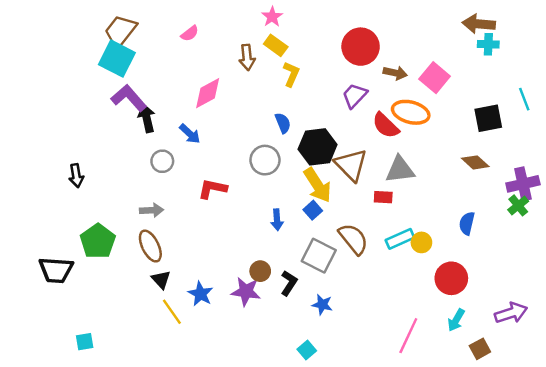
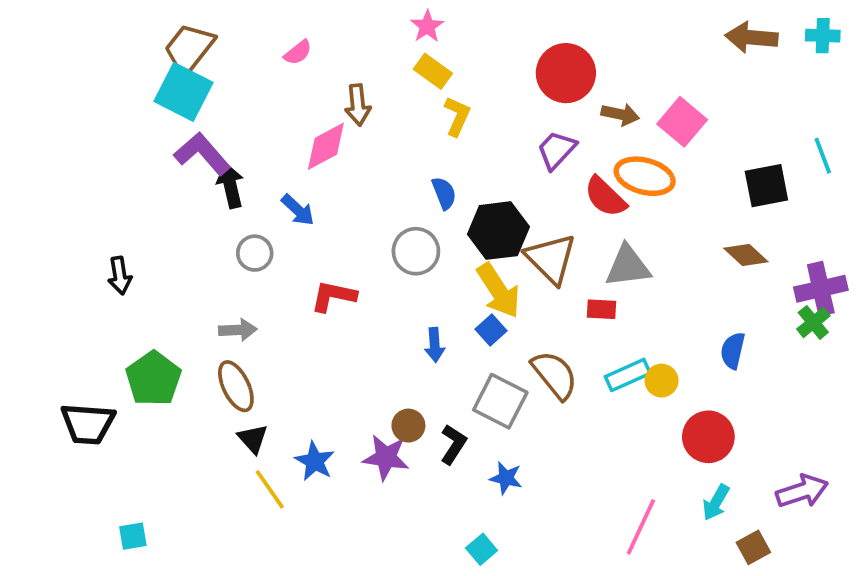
cyan cross: (488, 44) -> (823, 36), moved
brown arrow: (247, 57) -> (358, 105), moved

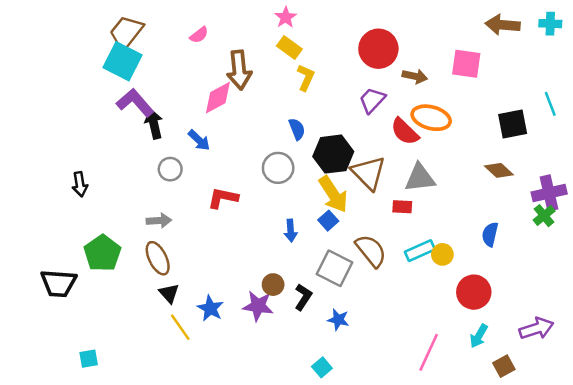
brown arrow: (358, 105) -> (239, 70), size x1.4
pink square: (682, 122) -> (466, 64), moved, turned -32

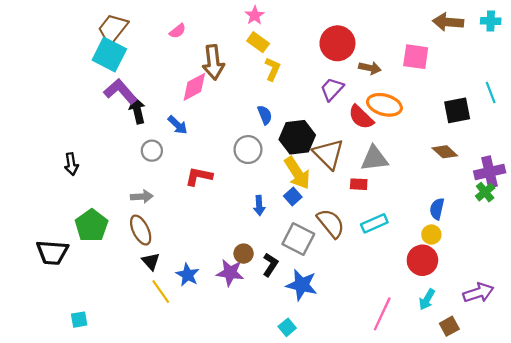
yellow circle: (442, 254) -> (431, 235), moved
blue star: (338, 320) -> (302, 285), size x1.6

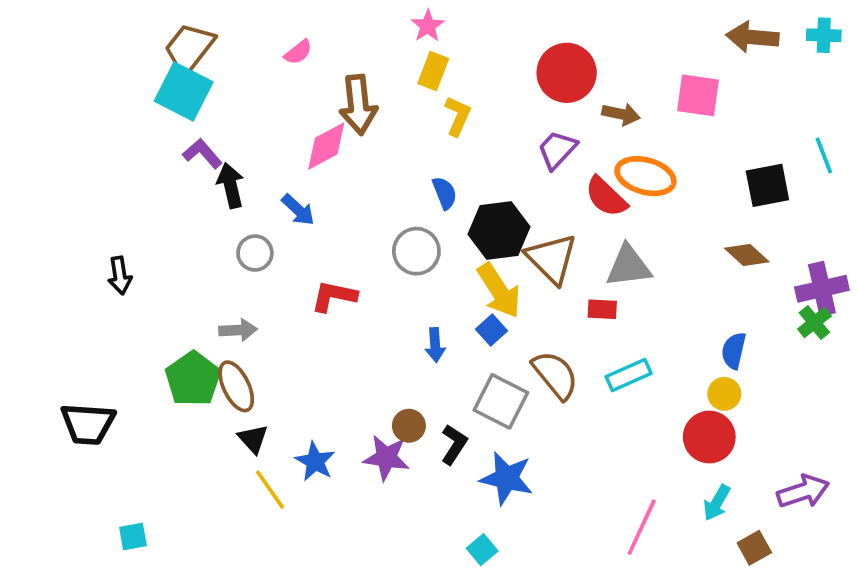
yellow rectangle: (258, 42) -> (433, 71), turned 75
purple L-shape: (121, 91) -> (202, 154), size x0.7
green pentagon: (91, 226) -> (193, 379), moved

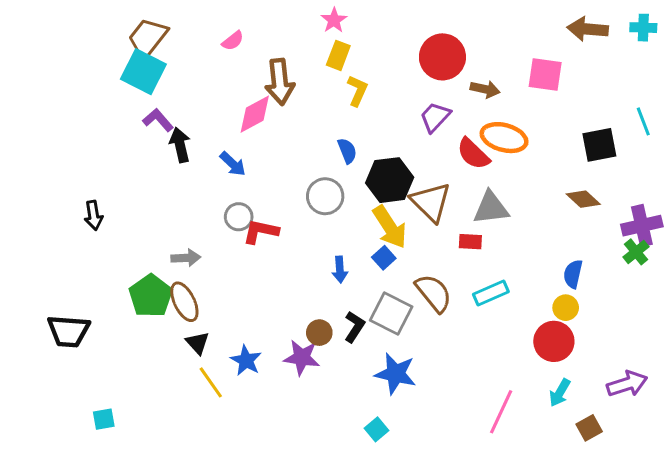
gray circle: (255, 253) -> (239, 217), moved
black L-shape: (454, 445) -> (354, 327), moved

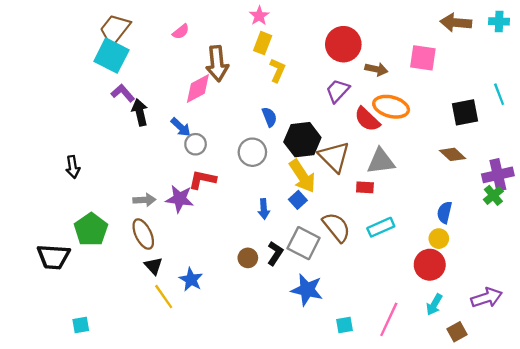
gray circle: (239, 217) -> (196, 144), moved
green pentagon: (151, 296) -> (91, 229), moved
purple star: (302, 358) -> (180, 199), moved
cyan square: (376, 429) -> (344, 325), moved, turned 30

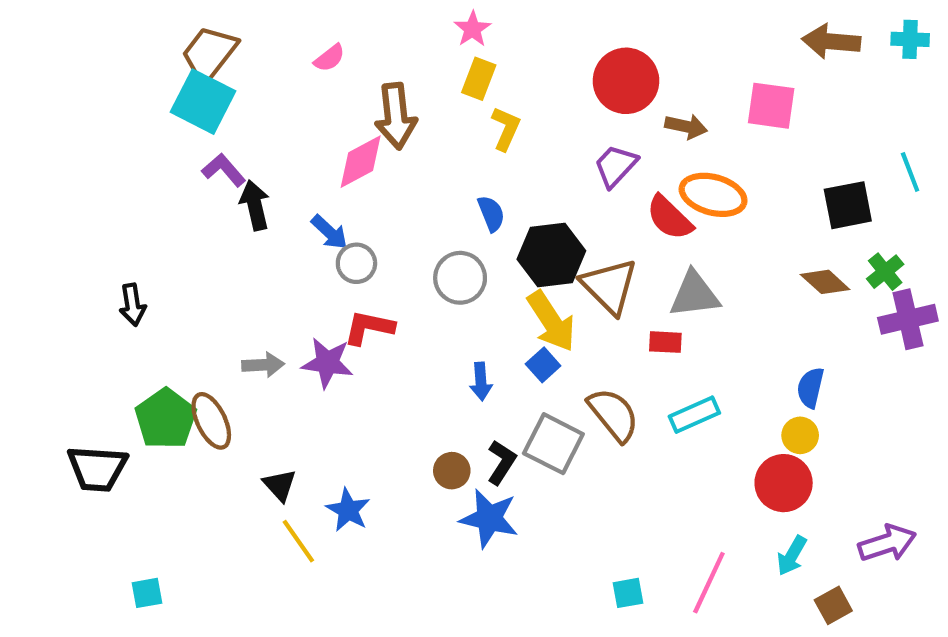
green cross: (493, 195) -> (885, 272), moved
brown ellipse: (143, 234) -> (211, 421), moved
blue star: (307, 290) -> (489, 518), moved

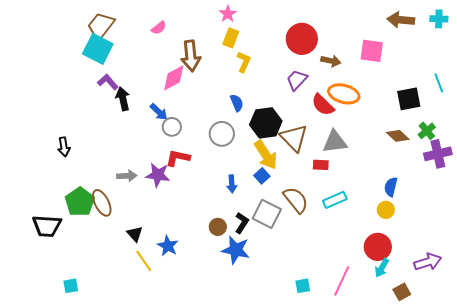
red circle: (784, 483) -> (378, 247), moved

